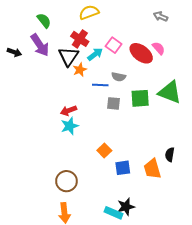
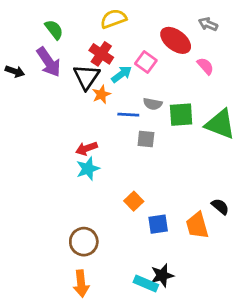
red ellipse: (141, 53) -> (176, 40), moved
green square: (140, 98) -> (181, 115), moved
black semicircle: (170, 155) -> (220, 207), turned 120

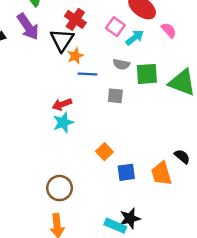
cyan arrow: (122, 74) -> (135, 38), moved
blue line: (128, 115) -> (87, 74), moved

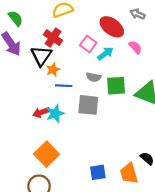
gray square: (115, 96) -> (88, 105), size x1.5
cyan star: (63, 123) -> (55, 113), moved
orange square: (104, 152) -> (47, 154), moved, size x1.6

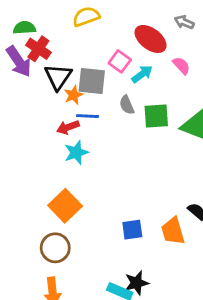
green semicircle: (16, 18) -> (24, 28), turned -56
red cross: (53, 38) -> (38, 49), moved
gray semicircle: (94, 77) -> (127, 105), turned 56
gray square: (88, 105) -> (92, 81), moved
red arrow: (41, 112) -> (68, 127), moved

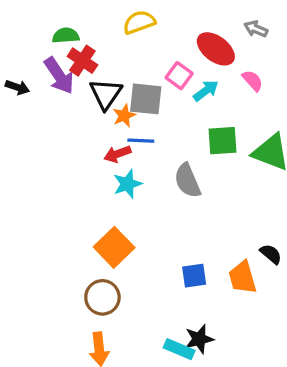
gray semicircle: (127, 105) -> (187, 181), moved, size x1.5

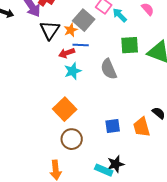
cyan arrow: (206, 91) -> (120, 15), turned -98
black triangle: (106, 94) -> (50, 30), moved
gray square: (146, 99) -> (84, 20), turned 35
brown circle: (102, 297) -> (72, 139), moved

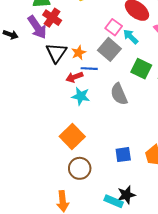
gray square: (84, 20) -> (109, 49), moved
green square: (130, 45) -> (141, 69), turned 30
cyan star: (73, 71) -> (81, 96), turned 30

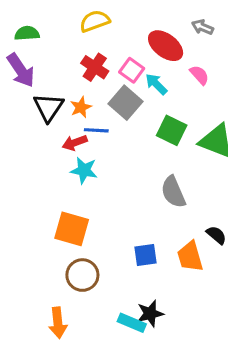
red cross: (52, 18) -> (95, 67), moved
gray semicircle: (119, 94) -> (173, 192), moved
orange square: (72, 137) -> (72, 229), turned -30

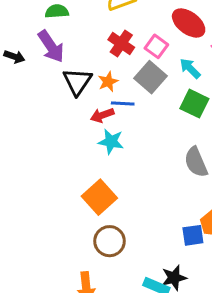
cyan arrow: (156, 84) -> (190, 68), moved
orange square: (72, 229) -> (99, 197), turned 32
blue square: (146, 255) -> (193, 235), moved

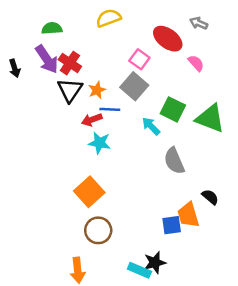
red cross: (121, 43) -> (70, 63), moved
black arrow: (14, 57) -> (15, 68), turned 54
cyan arrow: (190, 68) -> (151, 126), moved

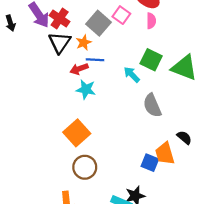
pink semicircle: (196, 63) -> (151, 21), moved, turned 42
gray square: (134, 86) -> (98, 23), moved
blue square: (172, 225) -> (150, 163), turned 30

